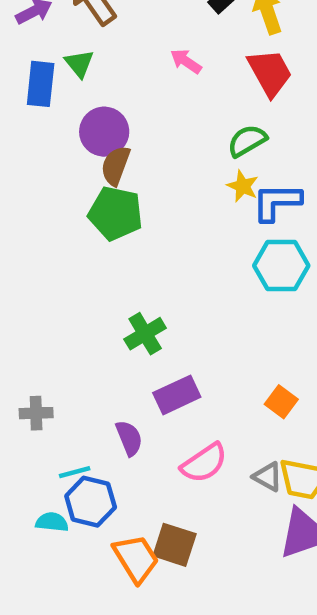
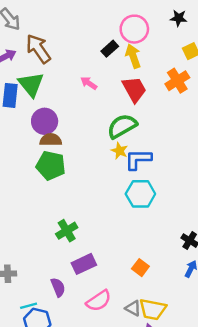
green triangle: (79, 64) -> (31, 84), size x1.6
green semicircle: (247, 141) -> (122, 126), size x1.4
brown semicircle: (116, 166) -> (51, 140), turned 70

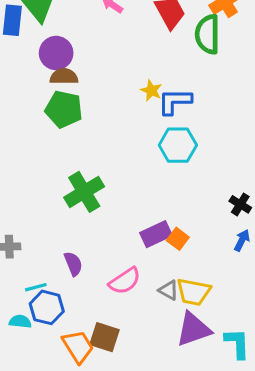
green semicircle: (122, 126) -> (208, 34), moved, turned -60
green cross: (67, 231) -> (84, 192), size x1.4
purple rectangle: (84, 264) -> (156, 234), moved

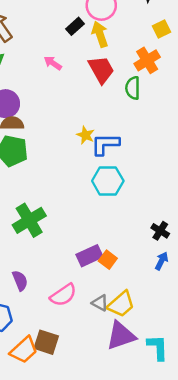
green semicircle: (208, 34) -> (133, 88), size x0.7
yellow trapezoid: (193, 292) -> (121, 304), turned -52
orange trapezoid: (78, 346) -> (24, 350), turned 80

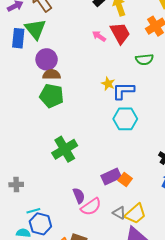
pink arrow: (53, 63) -> (99, 36), moved
green semicircle: (133, 88) -> (144, 59), moved, turned -96
purple semicircle: (20, 281) -> (79, 196), moved

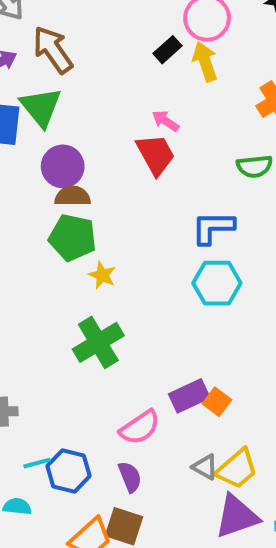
red trapezoid: (120, 33) -> (156, 155), moved
yellow star: (108, 84) -> (102, 275), moved
purple semicircle: (79, 196) -> (130, 477), moved
pink semicircle: (91, 207) -> (140, 427), moved
blue hexagon: (40, 224) -> (69, 471), moved

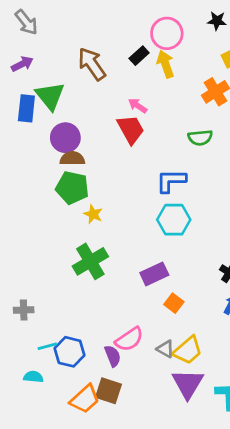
brown arrow: (53, 50) -> (92, 64), moved
purple rectangle: (189, 396) -> (154, 274), moved
pink semicircle: (140, 427) -> (129, 339), moved
purple triangle: (237, 516) -> (188, 384), turned -40

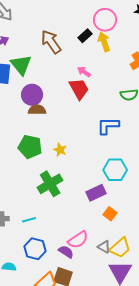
green pentagon: (72, 188) -> (30, 147), moved
yellow star: (93, 214) -> (60, 150), moved
cyan hexagon: (174, 220) -> (115, 170), moved
cyan line: (47, 346) -> (29, 220), moved
purple semicircle: (113, 356) -> (66, 252), turned -35

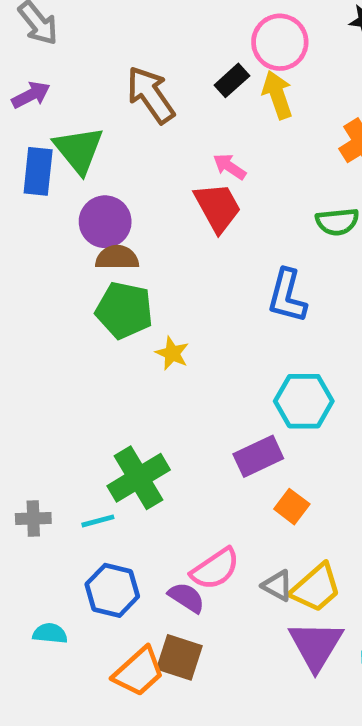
blue L-shape: (108, 126) -> (287, 296), turned -75
green pentagon: (30, 147) -> (124, 310), moved
green cross: (50, 184) -> (139, 478), moved

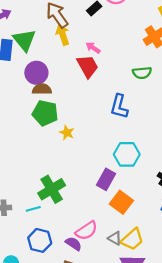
yellow arrow: (277, 95) -> (63, 35), moved
purple rectangle: (258, 456) -> (106, 179), turned -36
orange square: (292, 507) -> (121, 202), size x1.5

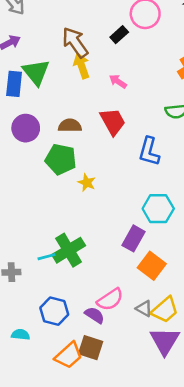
red trapezoid: (88, 66) -> (113, 122), moved
purple circle: (36, 73) -> (26, 128), moved
brown semicircle: (42, 89) -> (70, 125), moved
cyan line: (33, 209) -> (46, 257), moved

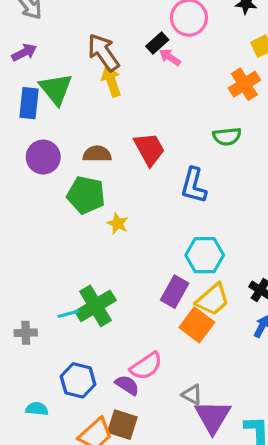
pink arrow: (118, 81) -> (170, 57), moved
gray triangle: (144, 309) -> (192, 395), moved
yellow trapezoid: (165, 310) -> (213, 300), moved

